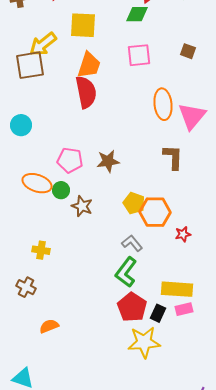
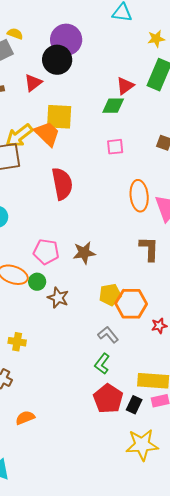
pink square: (139, 55) -> (115, 147), size x0.7
orange trapezoid: (89, 65) -> (47, 134), moved, turned -64
yellow pentagon: (134, 203) -> (110, 295), turned -30
green L-shape: (126, 272) -> (102, 364), size x0.7
yellow star: (144, 342) -> (142, 445), moved

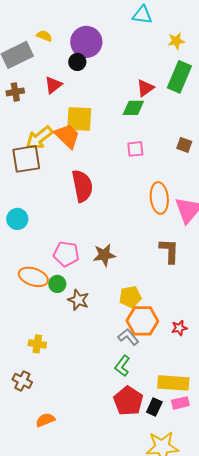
yellow semicircle: (15, 34) -> (44, 36), moved
black circle: (57, 60) -> (77, 62), size x0.6
orange hexagon: (131, 304) -> (142, 321), moved

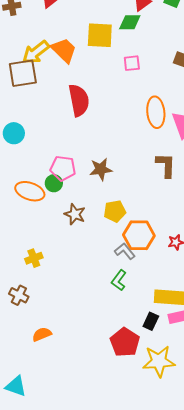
yellow square: (79, 119) -> (100, 35), moved
green circle: (57, 284) -> (54, 183), moved
yellow pentagon: (130, 297) -> (115, 211), moved
yellow cross: (37, 344) -> (34, 258), turned -30
red pentagon: (128, 401) -> (125, 342), moved

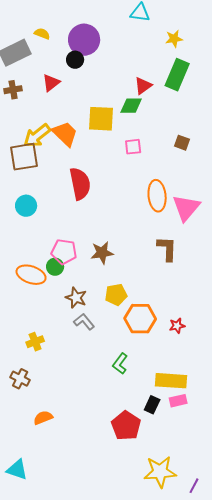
cyan circle: (14, 133) -> (26, 206), moved
gray L-shape: (125, 251) -> (84, 322), moved
yellow star: (159, 361) -> (160, 472), moved

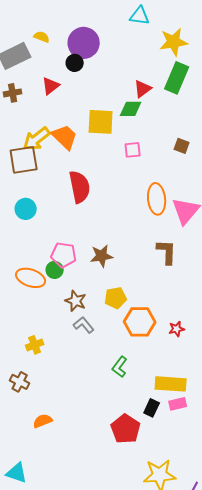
yellow star: (174, 39) -> (174, 42), size x1.6

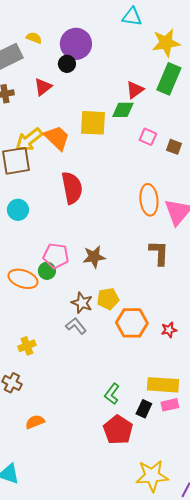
pink square: (133, 150) -> (148, 137), moved, turned 30
brown star: (76, 301) -> (82, 303), moved
green L-shape: (120, 367) -> (112, 394), moved

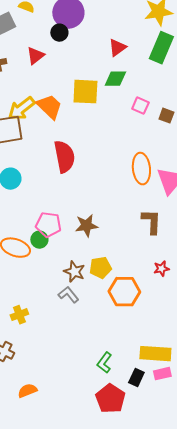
red triangle: (135, 90) -> (117, 48), moved
red star: (169, 330) -> (161, 269), moved

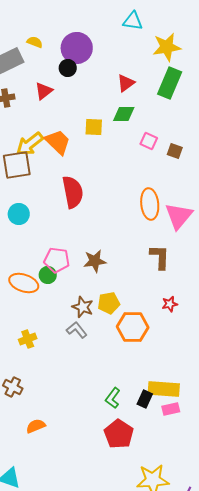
yellow square: (85, 92) -> (94, 127), size x0.7
yellow cross: (19, 315) -> (28, 339), moved
black rectangle: (136, 378) -> (145, 399), moved

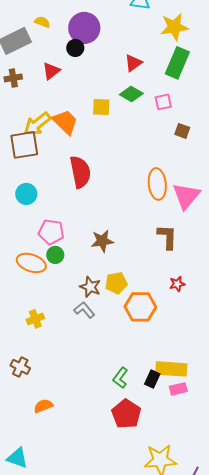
green diamond: (124, 114) -> (131, 94), turned 30
pink square: (149, 141) -> (163, 102), moved, turned -36
pink pentagon: (57, 260) -> (51, 232), moved

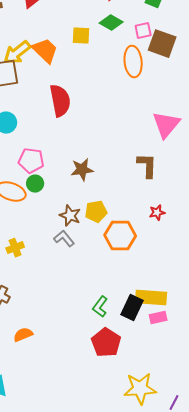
brown square: (182, 131) -> (162, 44), moved, size x1.8
orange ellipse: (157, 184) -> (133, 62), moved
black rectangle: (152, 379) -> (132, 308), size x1.4

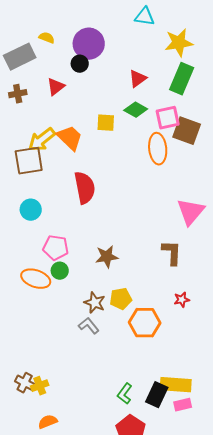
pink square: (143, 31) -> (168, 118), size x1.4
yellow cross: (15, 248) -> (40, 386), moved

